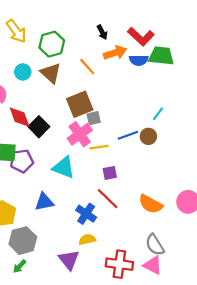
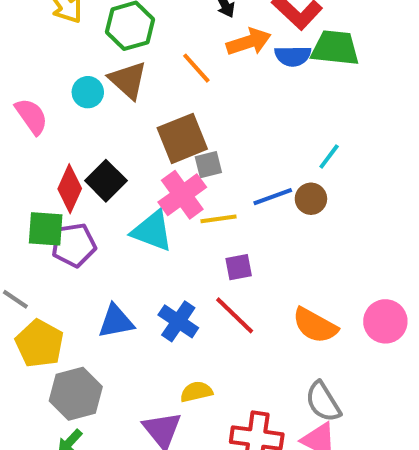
cyan circle: (23, 72) -> (88, 92), moved
red diamond: (20, 117) -> (70, 189), moved, turned 45
cyan triangle: (64, 168) -> (152, 231), moved
blue cross: (86, 214) -> (178, 321), moved

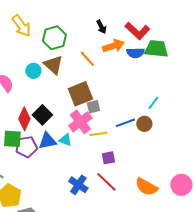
cyan triangle: (152, 231) -> (65, 140), size x0.6
blue triangle: (116, 321) -> (47, 141), moved

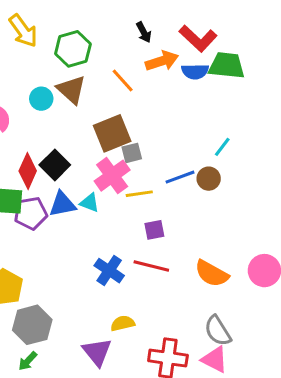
red line: (106, 182) -> (151, 266), turned -30

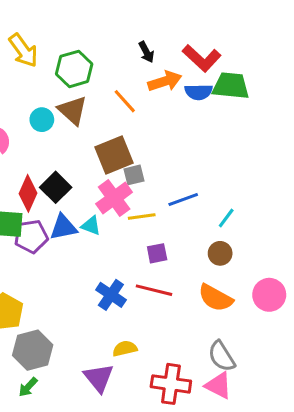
cyan line: (222, 147) -> (226, 218), moved
brown circle: (209, 179) -> (220, 253), moved

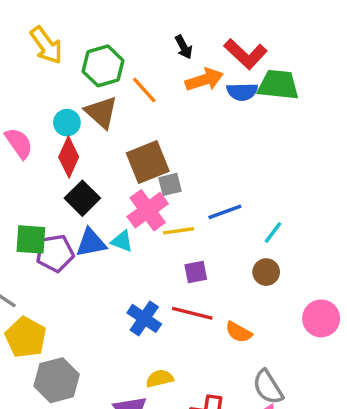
orange line: (125, 101) -> (144, 90), moved
red diamond: (28, 193) -> (69, 157), moved
orange semicircle: (215, 298) -> (239, 332), moved, size x0.7

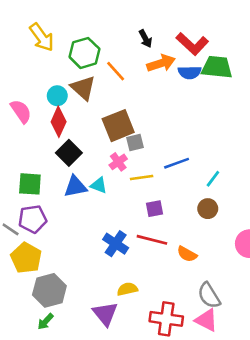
pink cross: (148, 210) -> (118, 162), size x0.6
purple pentagon: (55, 253) -> (33, 219), moved

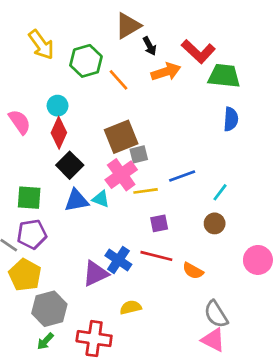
blue semicircle: (190, 72) -> (231, 119), moved, turned -85
brown triangle: (83, 88) -> (128, 26), moved, turned 48
pink cross: (118, 162) -> (121, 175), size x1.6
purple triangle: (105, 314) -> (95, 274), moved, turned 44
red cross: (166, 319) -> (94, 339), moved

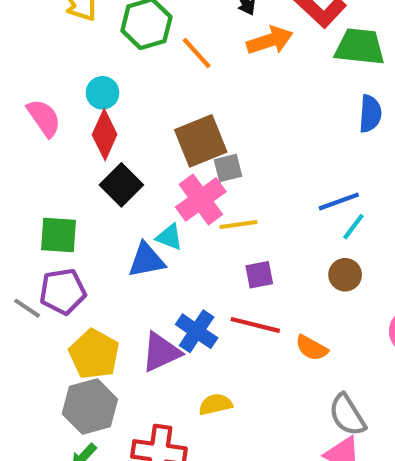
blue line: (182, 176) -> (339, 202), moved
blue triangle: (76, 200) -> (146, 260), moved
yellow pentagon: (25, 275) -> (94, 354), moved

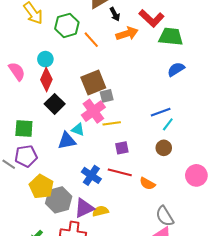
blue semicircle: (370, 114) -> (176, 69), turned -126
purple triangle: (161, 352) -> (84, 208), moved
gray hexagon: (90, 406) -> (59, 200), moved

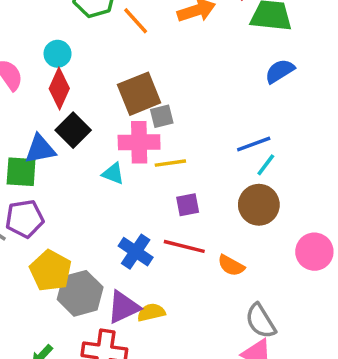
pink cross: (93, 111) -> (139, 142), turned 35
blue triangle: (67, 141) -> (40, 149), moved
brown circle: (164, 148) -> (259, 205), size x1.5

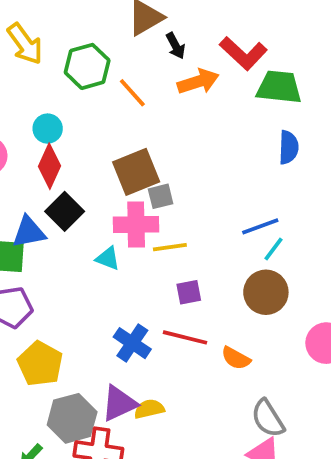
blue semicircle: (280, 71) -> (289, 147), turned 124
gray hexagon: (80, 293) -> (72, 418), moved

